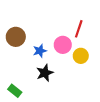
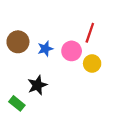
blue star: (40, 51) -> (45, 49), moved
black star: (45, 73) -> (37, 85), moved

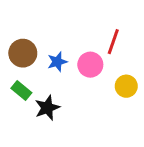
yellow circle: (92, 63) -> (126, 86), moved
green rectangle: (17, 103) -> (21, 90), moved

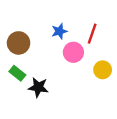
blue star: (57, 62) -> (59, 31), moved
black star: (47, 108) -> (38, 87), turned 30

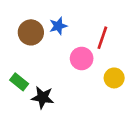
blue star: (59, 31) -> (58, 26), moved
brown circle: (19, 43) -> (31, 32), moved

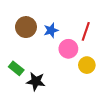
blue star: (58, 26) -> (51, 30), moved
yellow circle: (114, 78) -> (87, 65), moved

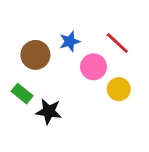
brown circle: (26, 27) -> (35, 55), moved
red line: (86, 31) -> (117, 43), turned -66

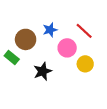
green rectangle: (22, 94) -> (12, 58), moved
black star: (49, 111) -> (43, 71), moved, turned -30

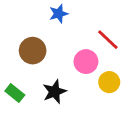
blue star: (50, 30) -> (59, 14), moved
green rectangle: (12, 58) -> (15, 93), moved

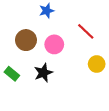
pink circle: (86, 62) -> (54, 44), moved
yellow circle: (109, 82) -> (97, 64), moved

